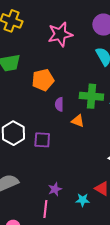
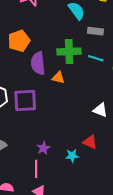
purple semicircle: (59, 104) -> (38, 63), size x1.6
purple square: (42, 140) -> (25, 101), size x1.4

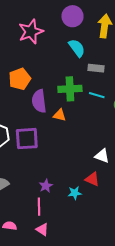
white triangle: (100, 110) -> (102, 156), moved

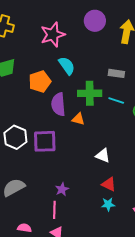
cyan semicircle: (77, 48) -> (67, 66), moved
white triangle: (102, 156) -> (103, 156), moved
cyan star: (75, 193) -> (108, 204), moved

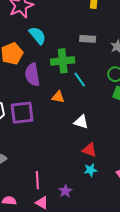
cyan line: (116, 101) -> (80, 80), moved, turned 42
orange triangle: (78, 119) -> (58, 97), moved
purple star: (62, 189) -> (65, 191), moved

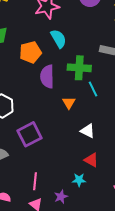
orange triangle: (58, 97) -> (69, 103), turned 40
purple square: (22, 113) -> (30, 134), moved, turned -30
cyan star: (90, 170) -> (79, 180), moved

